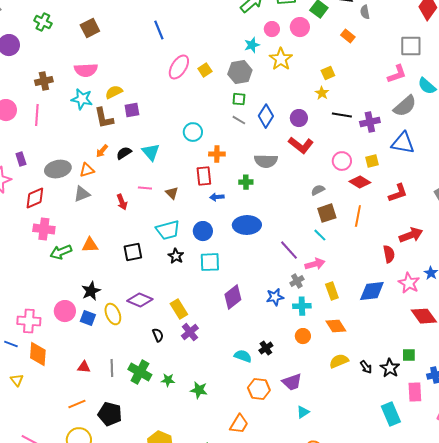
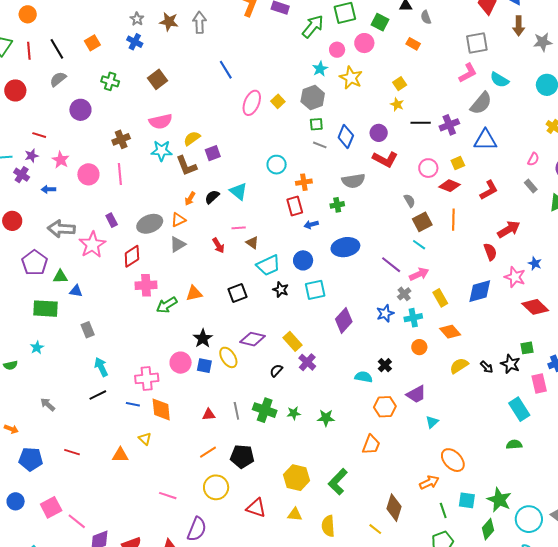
gray semicircle: (318, 190) -> (410, 201), turned 96
brown triangle: (172, 193) -> (252, 243), moved
black semicircle: (158, 335) -> (276, 371), turned -104

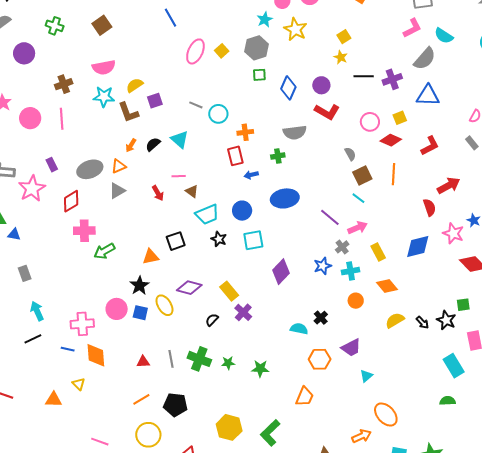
gray line: (320, 145) -> (196, 105), moved
orange triangle: (194, 293) -> (151, 257), moved

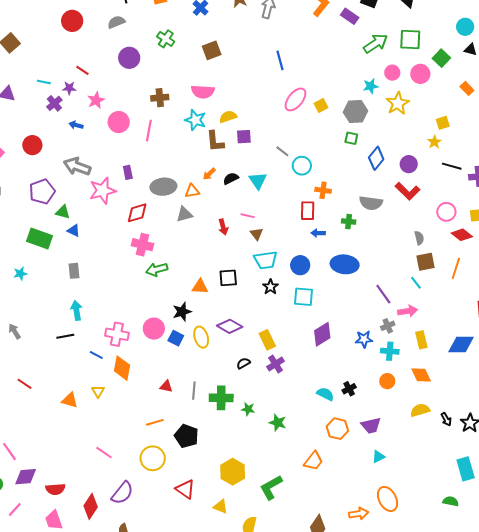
green cross: (199, 359) -> (221, 398), turned -35

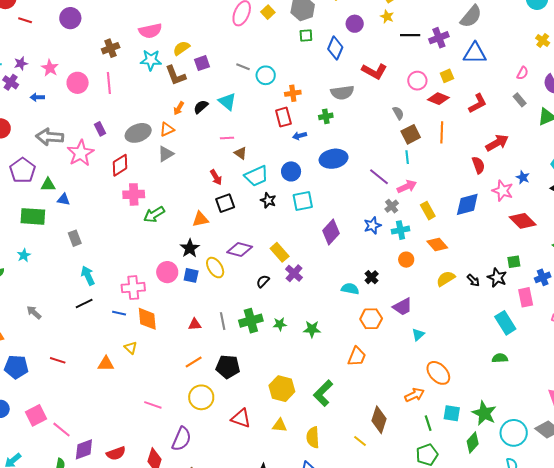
red line: (82, 70) -> (25, 20), moved
purple circle: (409, 164) -> (355, 24), moved
red arrow: (223, 227) -> (216, 177), moved
cyan line: (416, 283) -> (407, 157), turned 48

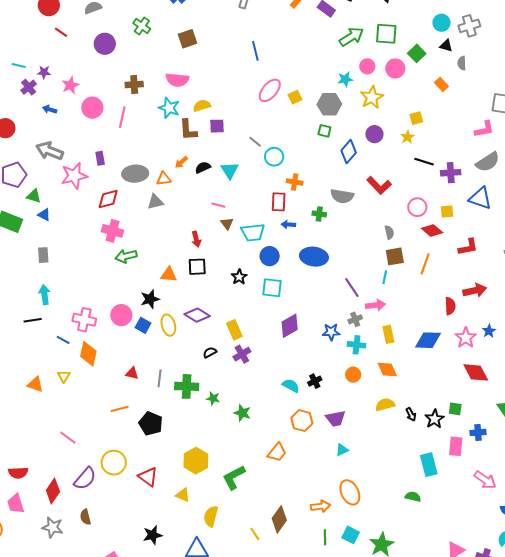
cyan trapezoid: (256, 176) -> (253, 232), moved
yellow circle: (201, 397) -> (114, 463), moved

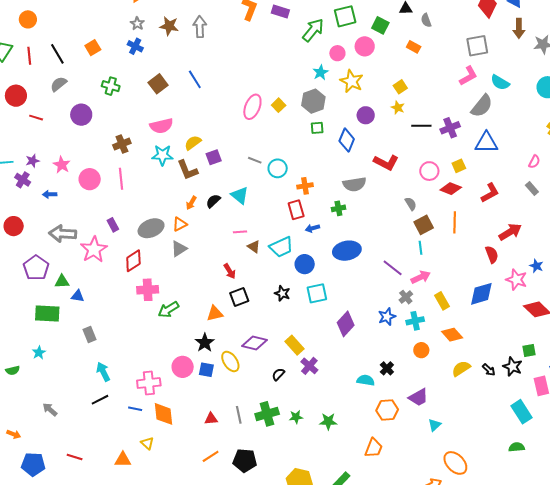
blue line: (255, 51) -> (195, 79), moved

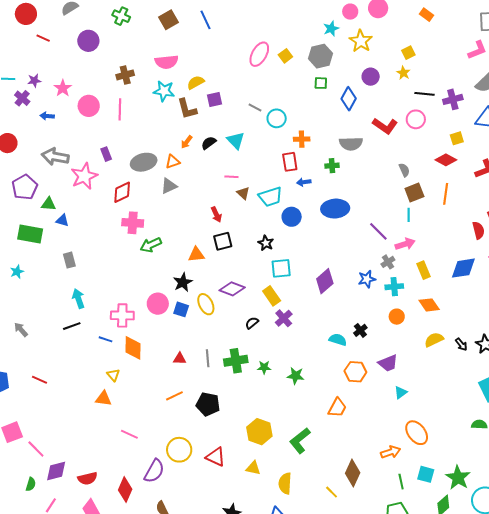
pink circle: (429, 171) -> (416, 119), moved
cyan square: (317, 293) -> (281, 268), moved
orange triangle: (123, 460) -> (103, 398), moved

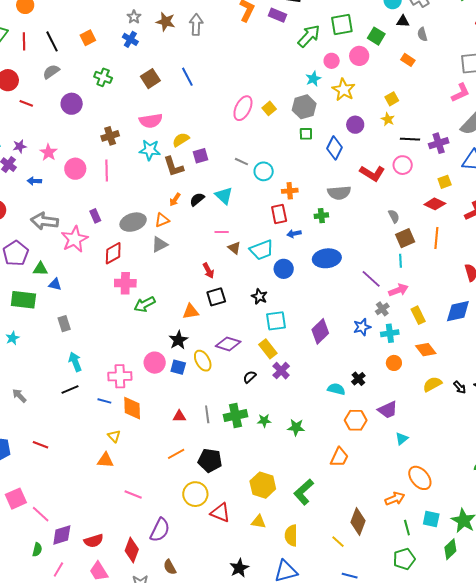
yellow circle: (179, 450) -> (195, 494), moved

